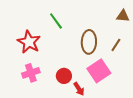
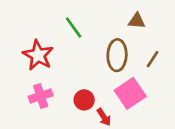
brown triangle: (123, 16) -> (137, 21), moved

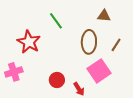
pink cross: (41, 96) -> (14, 72), moved
red circle: (84, 100) -> (57, 80), moved

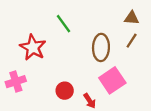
brown triangle: (104, 16) -> (132, 18), moved
brown line: (116, 45) -> (132, 41), moved

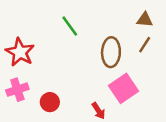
red star: (33, 47) -> (20, 52), moved
red circle: (65, 91) -> (50, 102), moved

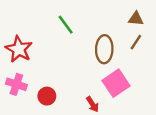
pink cross: (17, 90) -> (16, 84), turned 36

